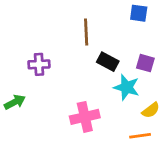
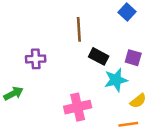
blue square: (139, 13) -> (127, 12), turned 35
cyan star: (127, 87) -> (116, 80), turned -30

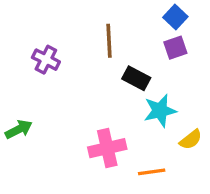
purple square: (133, 58) -> (175, 48), moved, turned -35
purple cross: (36, 59) -> (46, 60), moved, turned 30
orange line: (128, 124) -> (152, 172), moved

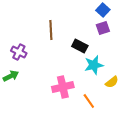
brown line: (109, 41) -> (51, 30), moved
purple cross: (46, 60) -> (19, 52), moved
orange line: (152, 172) -> (89, 101), turned 63

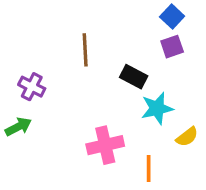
orange line: (89, 101) -> (149, 169), turned 35

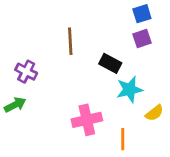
blue square: (172, 16) -> (142, 14), turned 30

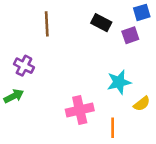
blue square: (142, 14) -> (142, 12), moved
brown line: (70, 41) -> (47, 24), moved
black rectangle: (110, 63) -> (101, 23), moved

